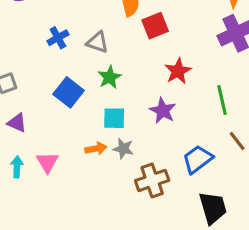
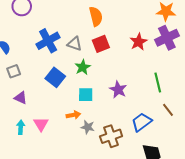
red square: (155, 26) -> (101, 44), moved
blue cross: (58, 38) -> (48, 41), size x1.6
red star: (178, 71) -> (138, 42), moved
gray star: (123, 149) -> (88, 127), moved

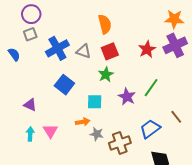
green star: (83, 67) -> (106, 75), moved
gray square: (14, 71) -> (30, 34), moved
green line: (158, 82) -> (151, 88), moved, turned 48

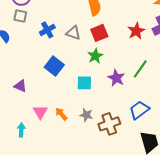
gray square: (30, 34) -> (20, 16), turned 32
blue cross: (57, 48) -> (47, 30), size x0.7
orange arrow: (83, 122) -> (61, 114), moved, turned -120
cyan arrow: (30, 134) -> (21, 130), moved

